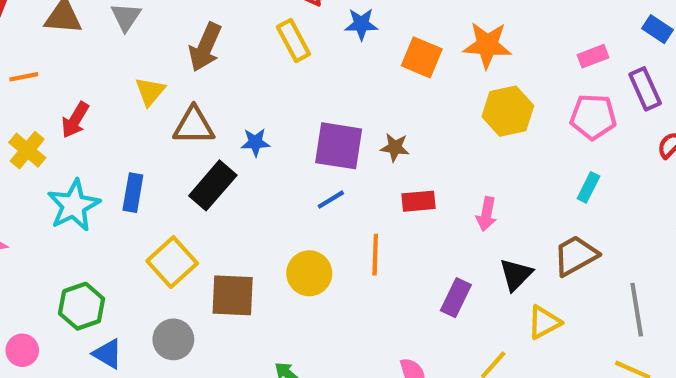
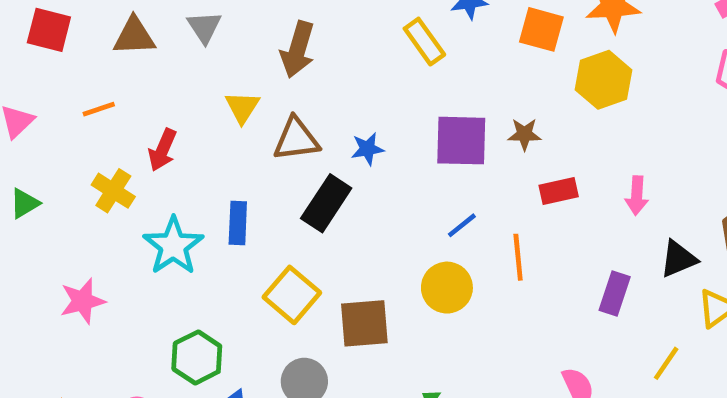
yellow rectangle: (293, 40) -> (424, 42), moved
yellow hexagon: (508, 111) -> (604, 80), moved
blue line: (331, 200) -> (462, 225), moved
black triangle: (516, 274) -> (678, 259), turned 30

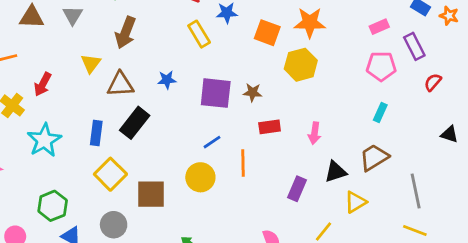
blue star: (368, 149) -> (167, 80), moved
blue rectangle: (238, 223) -> (96, 133), moved

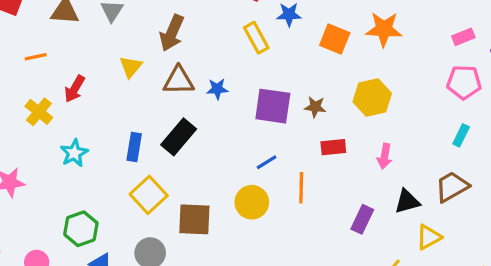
yellow hexagon: (301, 65) -> (372, 98), moved
brown triangle: (120, 84) -> (179, 80), moved
cyan star: (44, 140) -> (74, 153), size x0.7

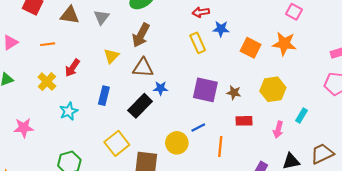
blue star: (217, 89) -> (161, 88), moved
cyan rectangle: (461, 135) -> (301, 116), moved
blue rectangle: (134, 147) -> (104, 96), moved
yellow circle: (252, 202) -> (177, 143), moved

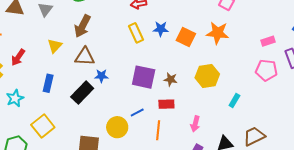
blue star: (221, 29) -> (161, 29), moved
red rectangle: (244, 121) -> (166, 104), moved
pink arrow: (278, 130) -> (195, 124), moved
yellow square: (117, 143) -> (43, 126), moved

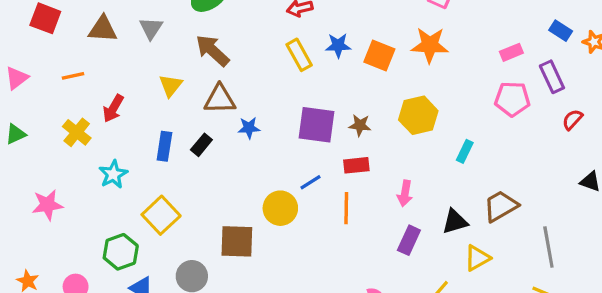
brown arrow: (82, 26) -> (213, 51), turned 110
black rectangle: (82, 93) -> (201, 145), moved, size x0.6

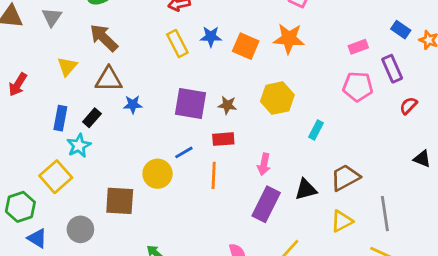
cyan star: (113, 174) -> (79, 146), moved
purple rectangle: (409, 240) -> (266, 204), size x1.4
yellow triangle: (477, 258) -> (342, 221), moved

